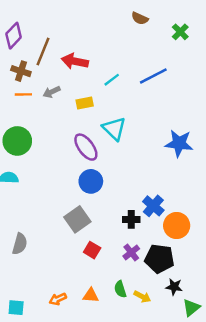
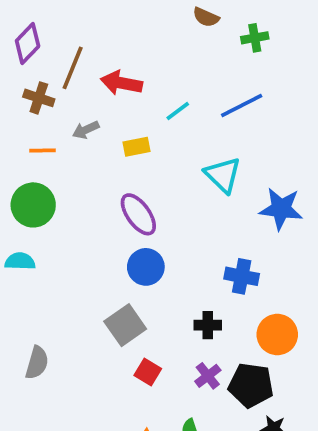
brown semicircle: (140, 18) -> (206, 17), moved
green cross: (180, 32) -> (255, 38), moved, turned 35
orange line: (23, 94) -> (43, 151), moved
cyan triangle: (114, 129) -> (223, 175), moved
blue cross: (153, 206) -> (242, 276), moved, turned -30

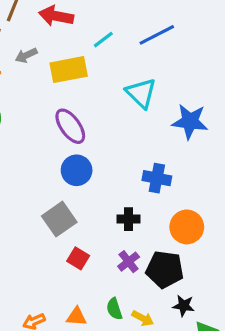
yellow rectangle: (136, 147) -> (69, 70), size x1.6

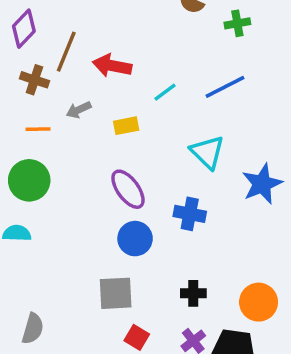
yellow rectangle: (69, 70) -> (126, 126), size x0.6
blue star: (190, 121) -> (262, 184), turned -30
blue cross: (157, 178) -> (190, 214), moved
gray square: (59, 219) -> (116, 293), turned 32

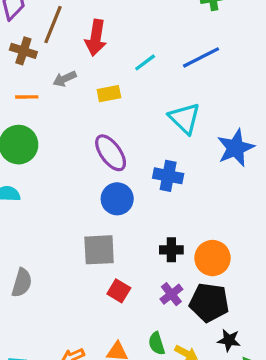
red arrow: (112, 66) -> (96, 38), turned -92
orange circle: (259, 302) -> (213, 258), moved

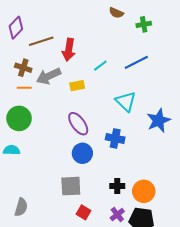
brown line: (53, 25) -> (41, 41), turned 50
brown cross: (23, 51) -> (23, 68), moved
gray arrow: (65, 79) -> (49, 76), size x1.6

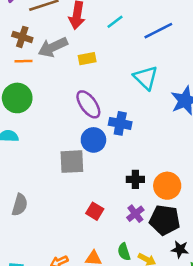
cyan line: (100, 66) -> (115, 22), moved
blue cross: (115, 138) -> (120, 123), moved
gray square: (71, 186) -> (72, 162), moved

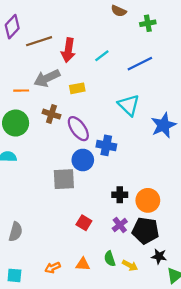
brown cross: (22, 37) -> (51, 114), moved
gray semicircle: (20, 205) -> (16, 232), moved

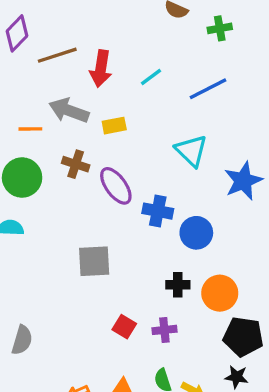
gray arrow: (47, 78) -> (69, 110), turned 45
blue circle: (83, 160) -> (196, 233), moved
purple cross: (120, 225) -> (164, 330), moved, turned 32
black pentagon: (146, 231) -> (243, 337), moved

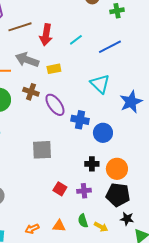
black pentagon: (243, 337) -> (118, 195), moved

